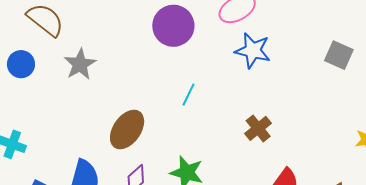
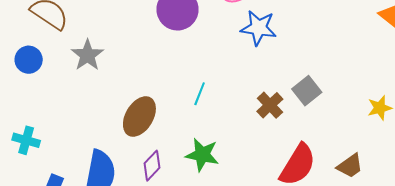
gray square: (339, 55) -> (307, 91), moved, turned 32
cyan line: (188, 95) -> (200, 94), moved

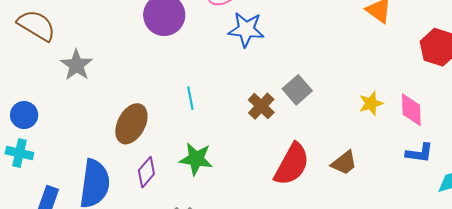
blue circle: (29, 60) -> (24, 115), moved
cyan line: (200, 94) -> (190, 98), turned -30

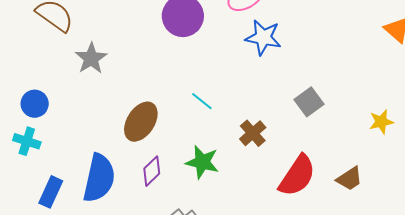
cyan line: (190, 98) -> (202, 101), turned -45
brown cross: (261, 106) -> (253, 133), moved

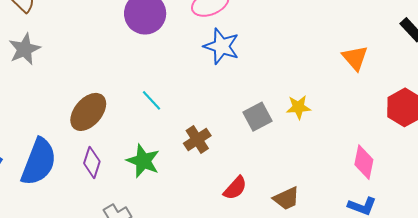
gray star: (91, 58) -> (24, 49), moved
yellow star: (381, 122) -> (298, 107), moved
purple diamond: (152, 171) -> (92, 162), turned -36
red semicircle: (297, 176) -> (235, 188), size x0.6

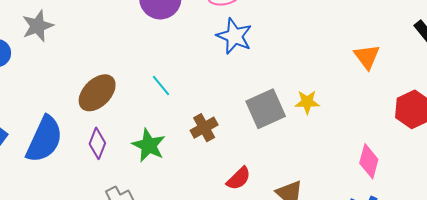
gray square: (257, 117) -> (266, 109), size x1.4

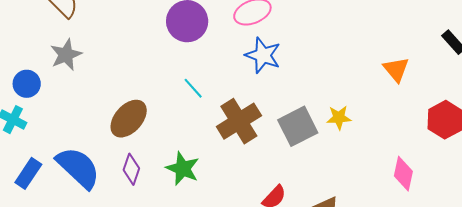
cyan line: (161, 86) -> (193, 88), moved
brown cross: (204, 128) -> (239, 121), moved, size x1.6
blue semicircle: (44, 139) -> (78, 168), turned -69

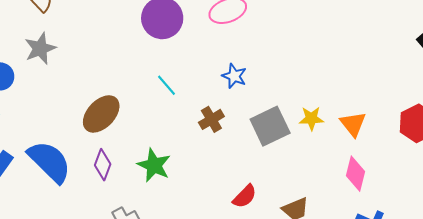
blue star: (263, 55) -> (234, 76), moved, size x0.7
orange triangle: (396, 69) -> (353, 124), moved
brown cross: (239, 121) -> (211, 119), size x0.6
pink diamond: (403, 174) -> (356, 174), moved

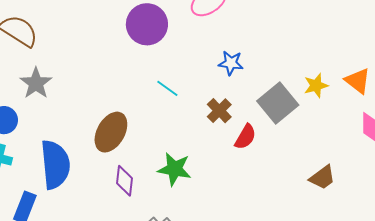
blue semicircle: (50, 162) -> (55, 165), moved, turned 54
red semicircle: (245, 196) -> (245, 137), moved

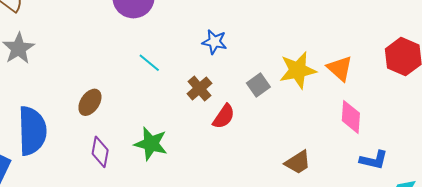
yellow star: (316, 86) -> (298, 70), size x1.5
gray square: (278, 103) -> (258, 85), size x0.6
brown ellipse: (111, 132) -> (90, 102), size x0.7

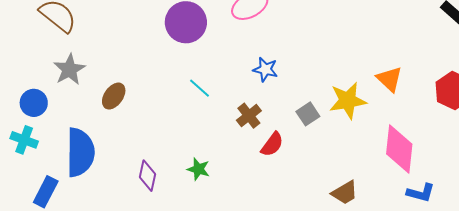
orange triangle: (340, 68) -> (390, 79), moved
brown ellipse: (90, 102) -> (114, 96), moved
pink diamond: (351, 117) -> (399, 149), size x1.4
green star: (151, 144) -> (198, 169), size x0.7

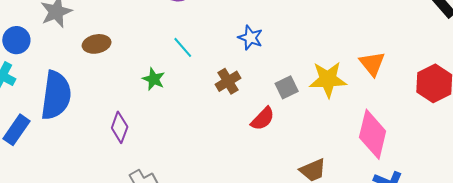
brown ellipse: (114, 96) -> (97, 44), turned 36
red semicircle: (272, 144) -> (263, 119), moved
green star: (198, 169) -> (154, 79), moved

